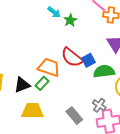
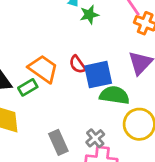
red semicircle: (72, 57) -> (77, 64), size x0.6
blue square: (88, 60) -> (98, 75), size x1.5

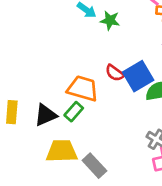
green star: (89, 15) -> (110, 20), turned -30
gray rectangle: (58, 142) -> (94, 166), moved

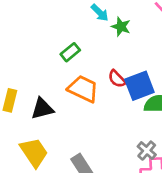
green rectangle: (74, 112) -> (70, 52), moved
yellow trapezoid: (62, 151) -> (34, 152), moved, turned 48

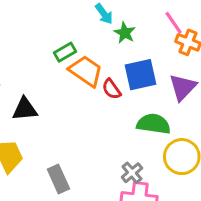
blue square: (139, 86) -> (140, 75), moved
orange trapezoid: (83, 89) -> (86, 71), moved

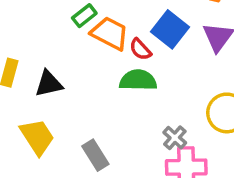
blue square: (140, 75) -> (170, 29), turned -32
green semicircle: (154, 124) -> (138, 80), moved

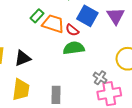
yellow trapezoid: (37, 137) -> (21, 90), turned 50
gray rectangle: (95, 155) -> (56, 95), turned 42

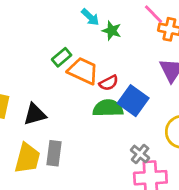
blue square: (87, 16) -> (133, 101), moved
red semicircle: (72, 30) -> (109, 83), turned -72
gray rectangle: (56, 95) -> (54, 153), moved

